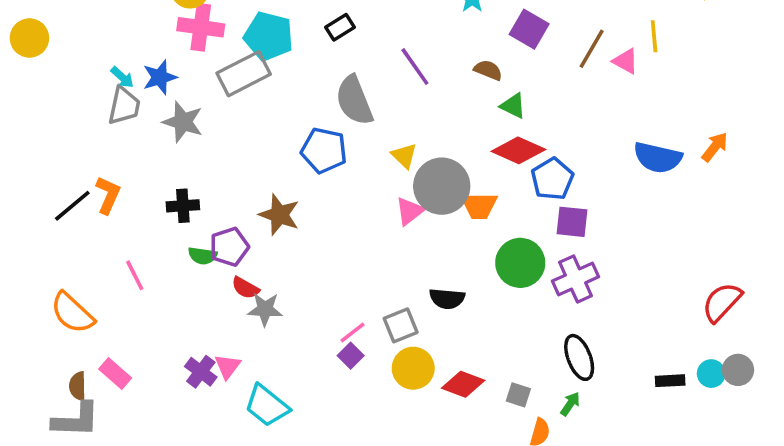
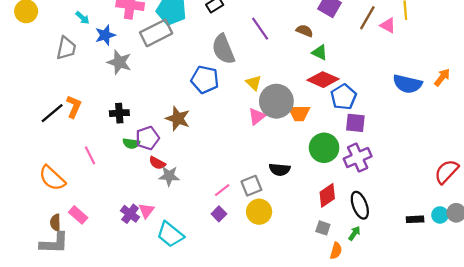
cyan arrow: (122, 77) -> (82, 18), moved
gray trapezoid: (124, 106) -> (66, 48), moved
purple square: (351, 356) -> (219, 214), moved
red diamond: (463, 384) -> (327, 195), moved, turned -55

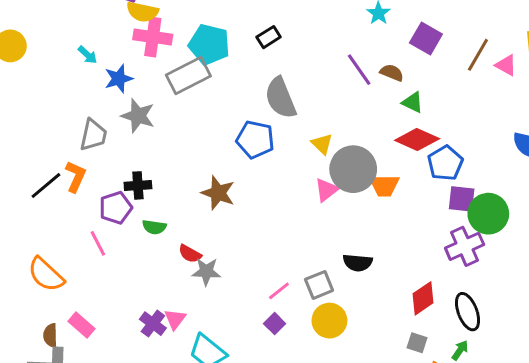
purple line: (260, 29) -> (359, 70), moved
gray trapezoid: (66, 48) -> (93, 135), moved
purple pentagon: (147, 138) -> (116, 208), moved
green circle: (324, 148) -> (488, 214), moved

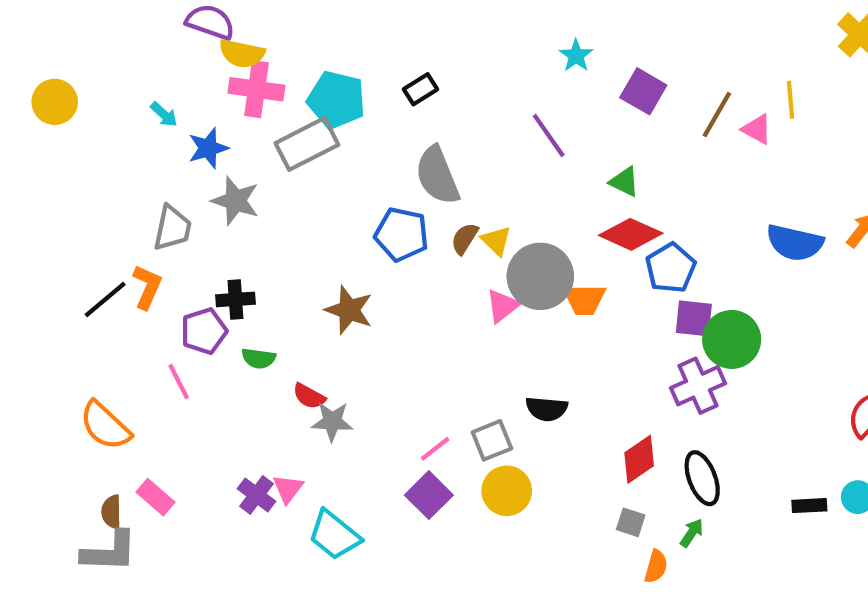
brown semicircle: (392, 73) -> (465, 239), moved, turned -80
purple square: (275, 324) -> (429, 495), size x1.5

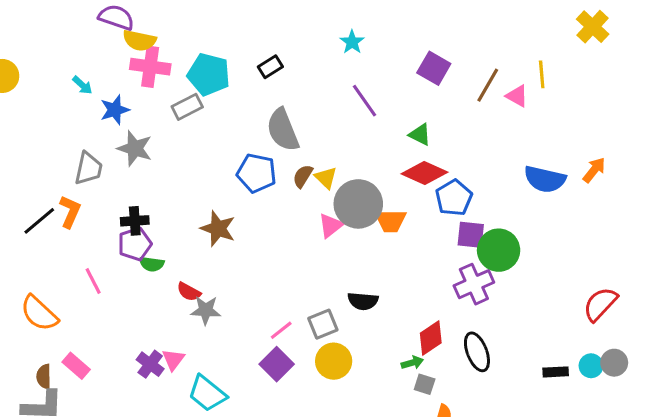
cyan star: (576, 56) -> (352, 42), moved
gray rectangle: (307, 144) -> (187, 107), size x0.7
purple pentagon: (204, 331) -> (135, 244), moved
green arrow: (692, 533) -> (412, 363), moved, turned 40

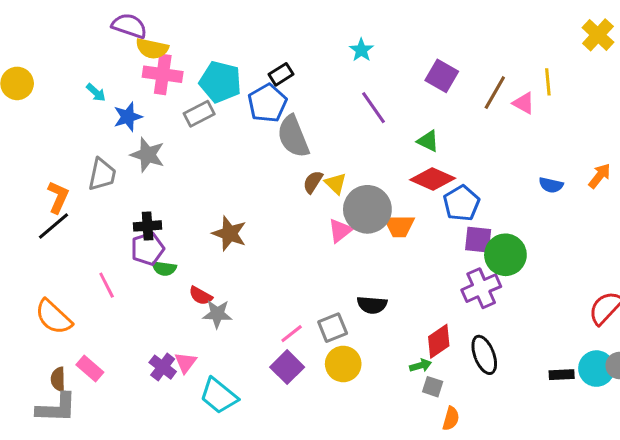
blue pentagon: (257, 173) -> (267, 103), moved, turned 30
blue semicircle: (545, 179) -> (551, 185), size x0.6
orange L-shape: (70, 212) -> (58, 197), moved
cyan circle: (591, 366) -> (596, 369), size x1.5

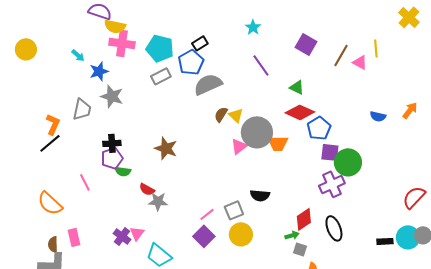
gray rectangle: (199, 114) -> (161, 76), moved
gray semicircle: (293, 136) -> (208, 84), turned 88
pink rectangle: (90, 369) -> (74, 237), turned 36

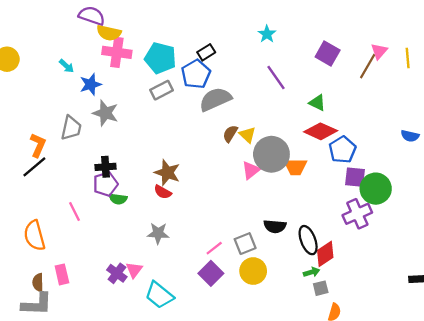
pink triangle: (360, 62) -> (379, 51), moved, turned 42
red semicircle: (147, 189) -> (163, 192), moved
orange semicircle: (50, 203) -> (34, 236), turned 32
black ellipse: (334, 228) -> (308, 240), moved
gray square: (300, 249) -> (321, 288), turned -32

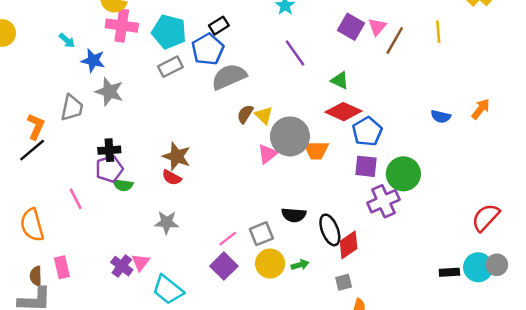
pink triangle: (379, 51) -> (377, 27), moved
blue star: (91, 84) -> (93, 60), turned 30
purple square: (355, 177) -> (366, 166), moved
green arrow: (312, 272) -> (300, 265), moved

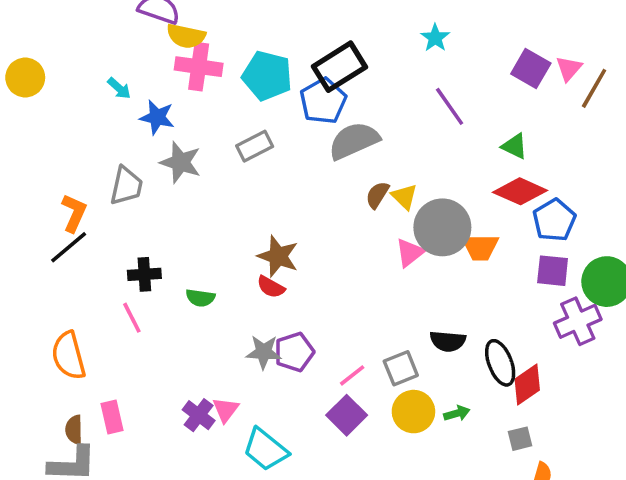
black rectangle: (219, 26) -> (339, 67), size x1.8
gray rectangle: (170, 67) -> (255, 146), moved
black cross: (109, 150) -> (144, 274), moved
purple pentagon: (109, 169) -> (294, 352), moved

